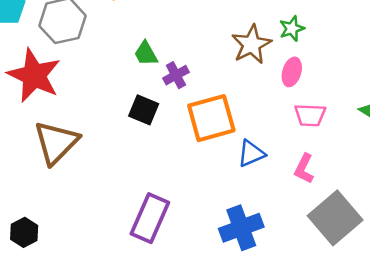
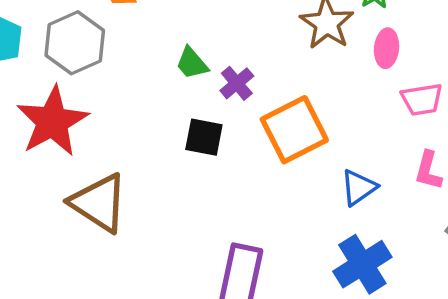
red star: (34, 75) -> (52, 122), turned 30
brown triangle: (56, 143) -> (99, 203), turned -30
blue triangle: (251, 153) -> (359, 187), moved

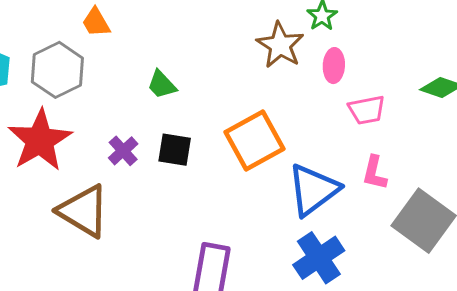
purple cross: (237, 83) -> (123, 151), moved
blue triangle: (359, 187) -> (313, 190), size x1.6

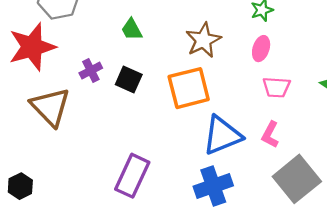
brown star: (280, 45) -> (203, 40), moved

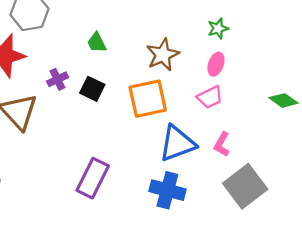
pink trapezoid: (276, 87) -> (210, 97), moved, turned -32
blue cross: (213, 186) -> (167, 190), turned 32

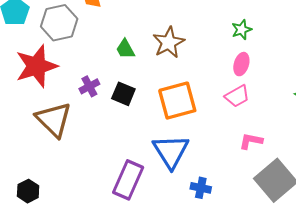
brown star: (163, 55) -> (169, 43), moved
blue triangle: (177, 143) -> (171, 151), moved, turned -39
pink L-shape: (222, 144) -> (251, 141), turned 75
blue cross: (167, 190) -> (201, 188), size x0.6

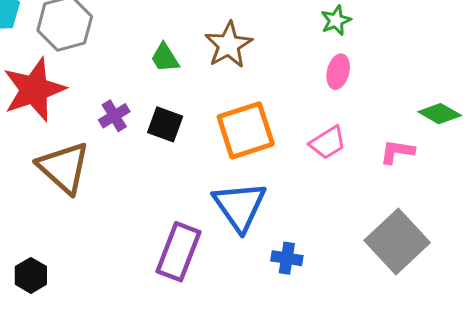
pink trapezoid: (237, 96) -> (328, 143), moved
pink L-shape: (251, 141) -> (397, 152), moved

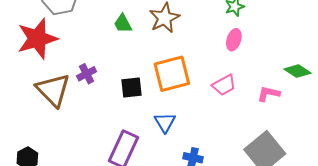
purple cross: (114, 116) -> (87, 74), moved
black square: (165, 124) -> (132, 87), moved, turned -30
blue triangle: (240, 206) -> (165, 122), size x0.6

